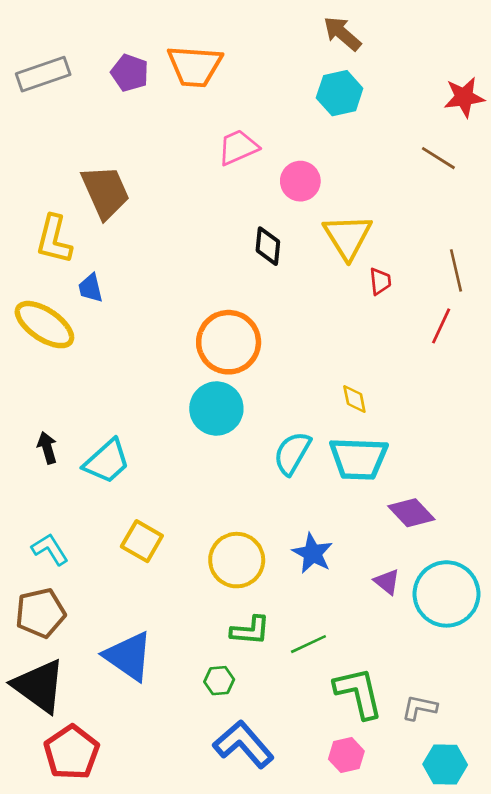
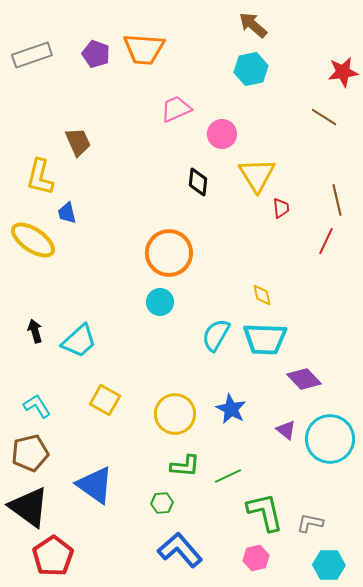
brown trapezoid: (105, 192) -> (78, 142), size x0.7
cyan circle: (216, 409) -> (160, 302), size x0.7

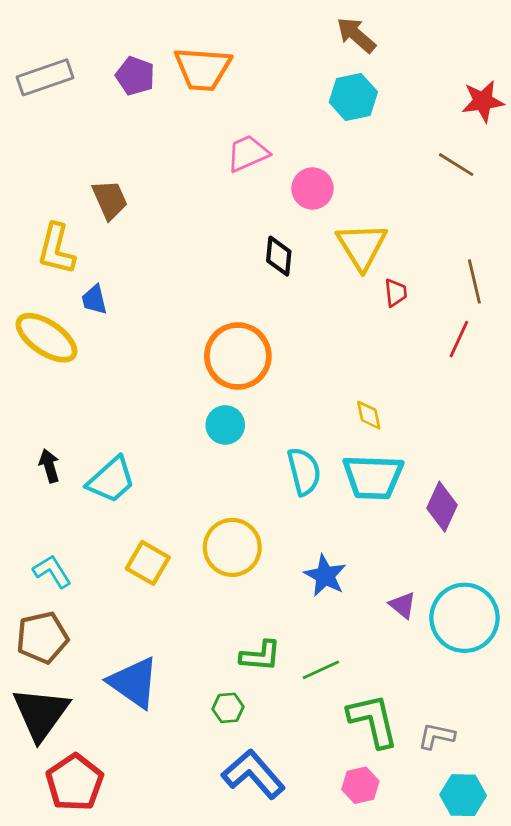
cyan semicircle: (216, 335) -> (304, 471), turned 136
purple diamond: (304, 379) -> (442, 507), moved, turned 68
yellow circle: (175, 414) -> (232, 547), moved
black triangle: (29, 507) -> (41, 714), turned 30

